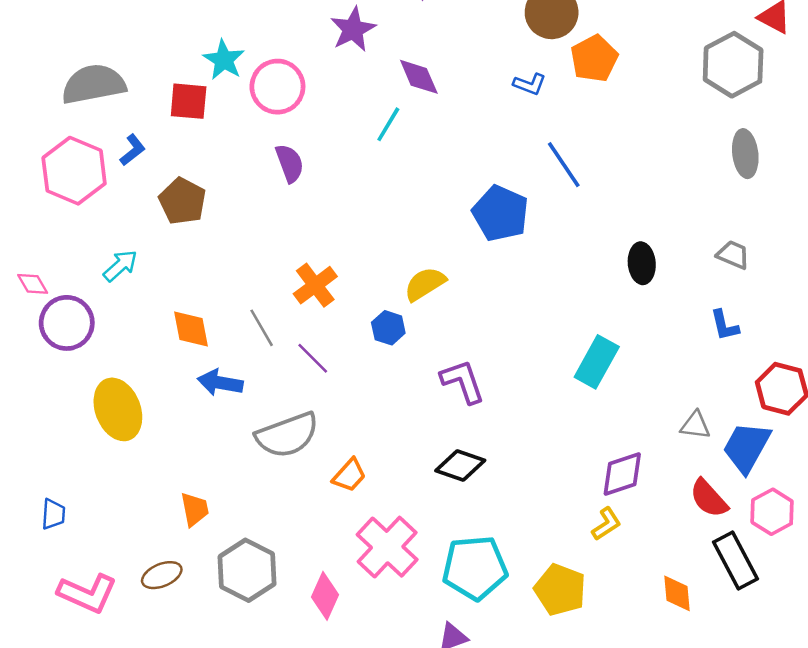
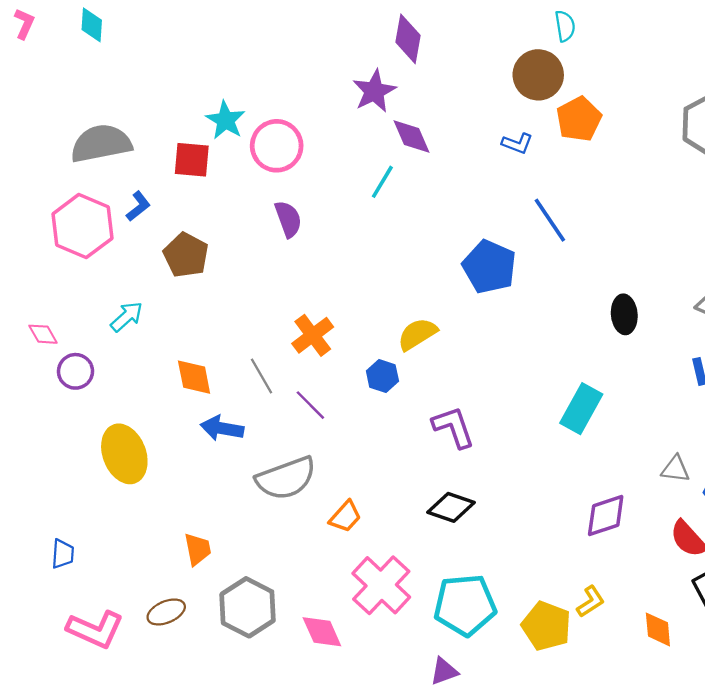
purple star: (353, 29) -> (374, 91), moved
purple circle: (67, 323) -> (76, 371), size x0.7
yellow L-shape: (606, 524) -> (591, 602), moved
pink diamond: (325, 596) -> (322, 632), turned -48

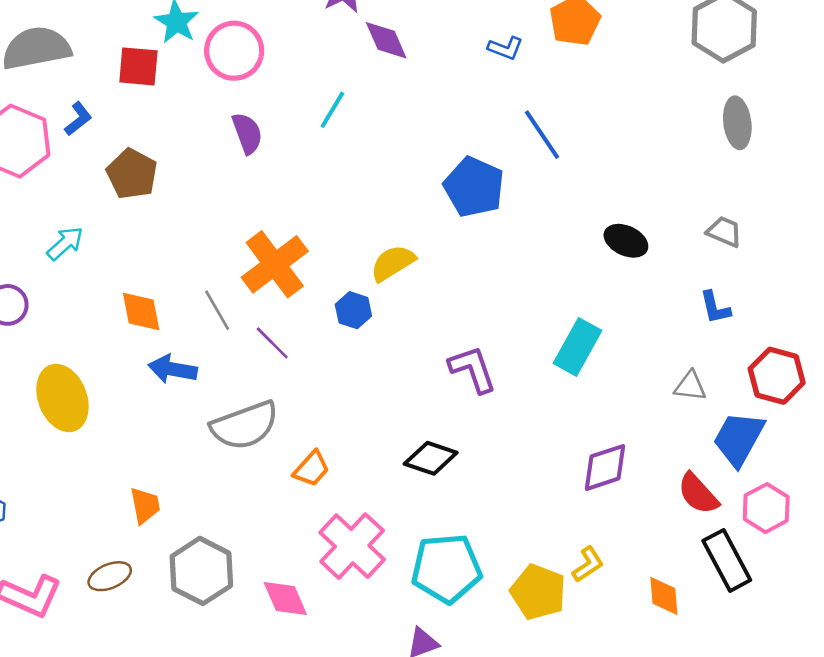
cyan line: (382, 182) -> (332, 110), moved
black ellipse: (624, 314) -> (626, 241), turned -60
orange cross: (313, 335) -> (275, 264), size x1.4
purple L-shape: (453, 427) -> (473, 369), moved
gray triangle: (675, 469) -> (690, 386), moved

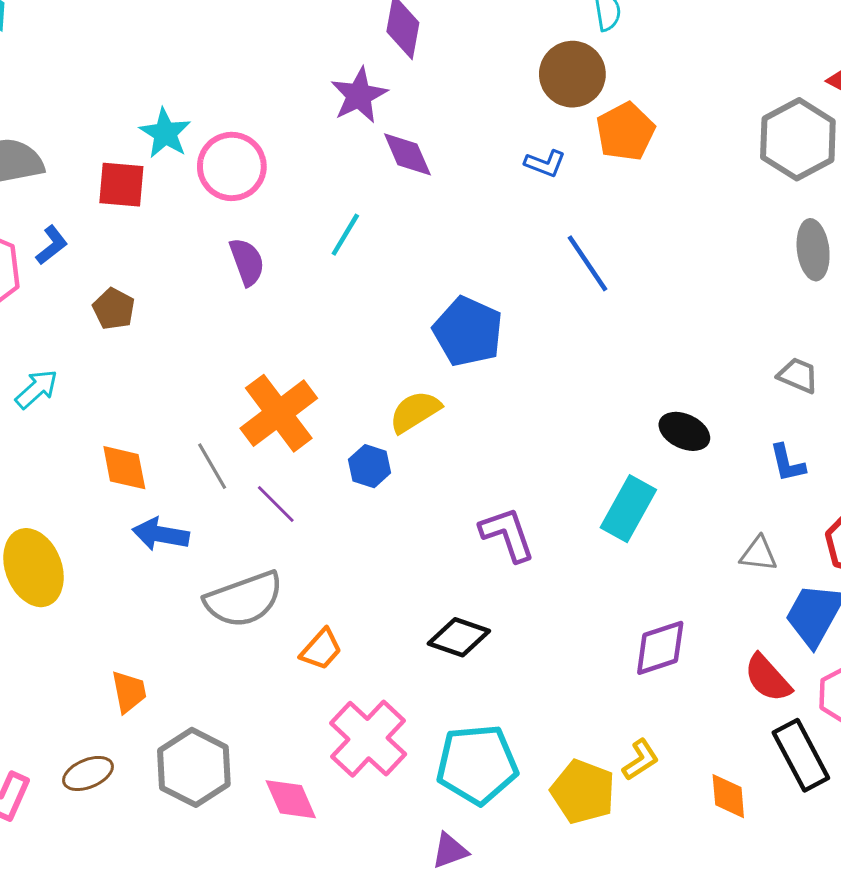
brown pentagon: (132, 174) -> (114, 309), size x0.7
blue pentagon: (474, 187) -> (468, 331), moved
black ellipse: (626, 241) -> (684, 431), moved

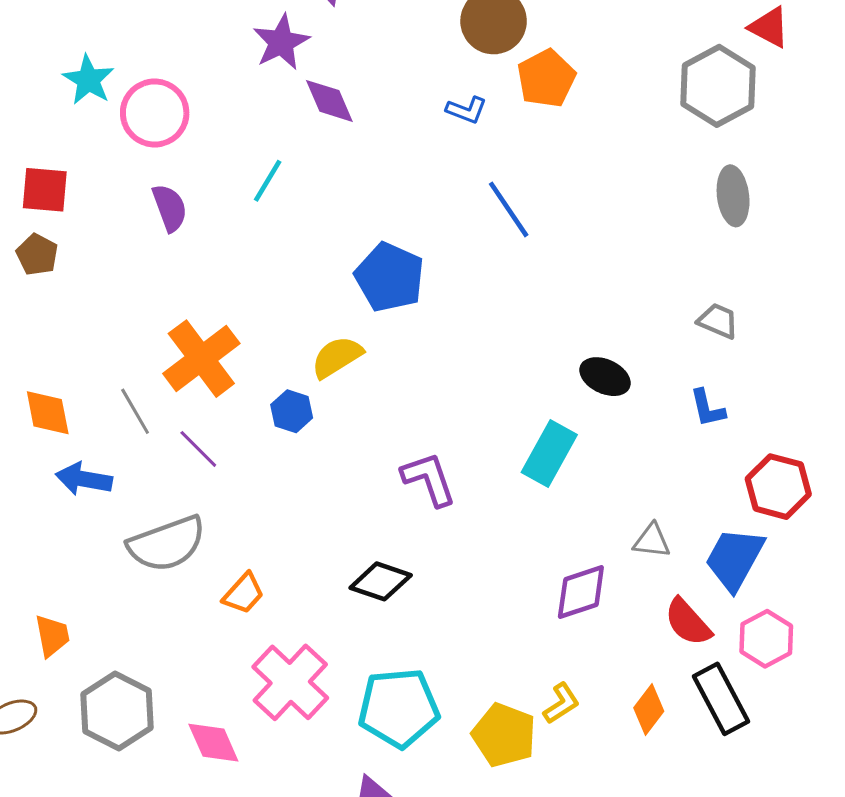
red square: (121, 185) -> (45, 190), moved
gray triangle: (759, 554) -> (652, 541), moved
orange diamond: (728, 796) -> (649, 709), moved, turned 42

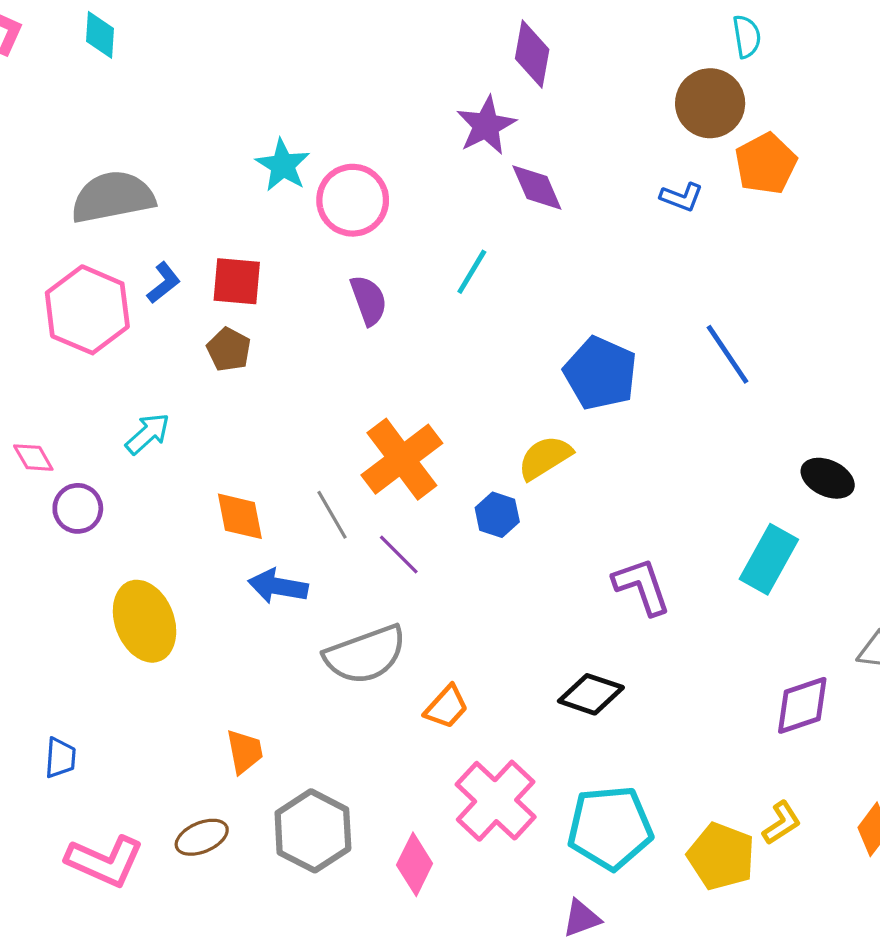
blue line: (509, 209) -> (728, 354), moved
pink diamond: (213, 743) -> (415, 864), turned 50

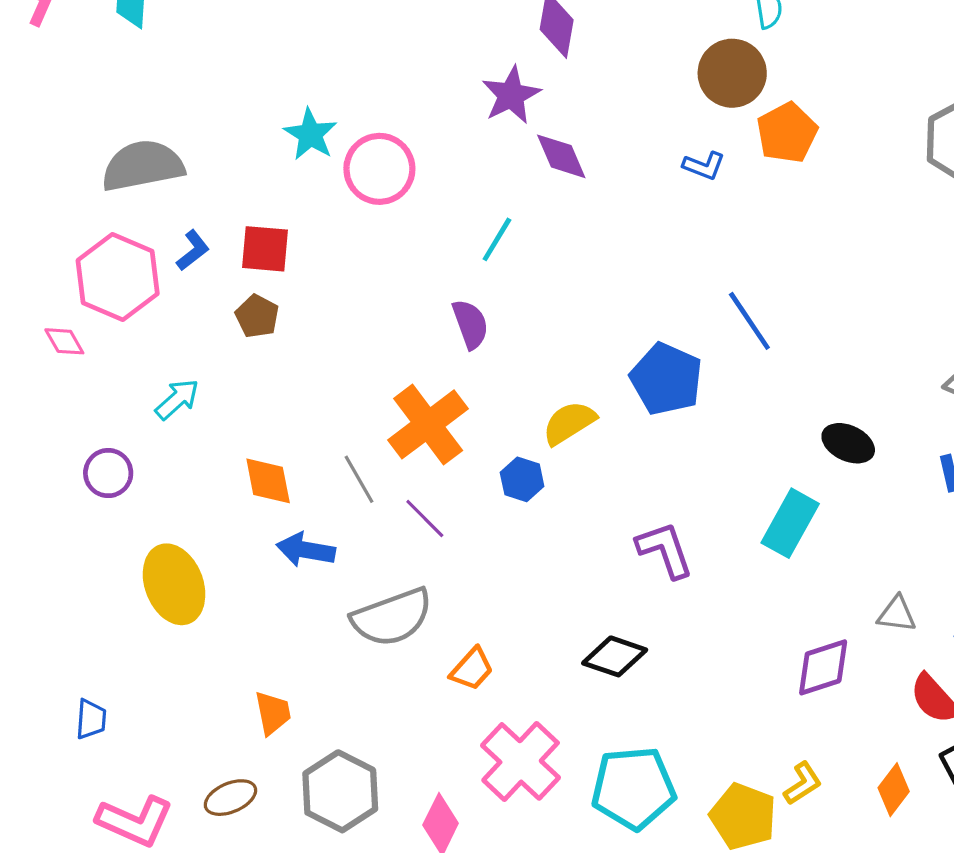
purple semicircle: (369, 300) -> (470, 324), moved
blue pentagon: (600, 373) -> (666, 379), moved
pink diamond: (33, 458) -> (64, 341), moved

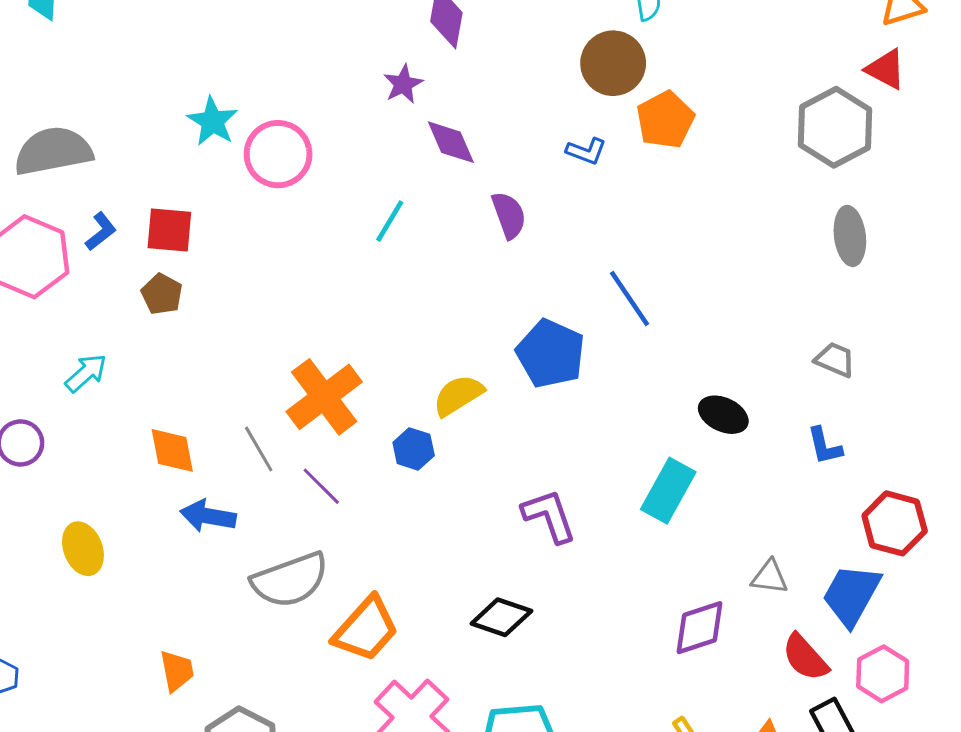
purple star: (511, 95) -> (403, 84), size x0.7
purple semicircle: (470, 324) -> (509, 215), moved
yellow ellipse: (174, 584) -> (83, 549), size x0.7
orange trapezoid: (472, 669) -> (366, 629), size x1.6

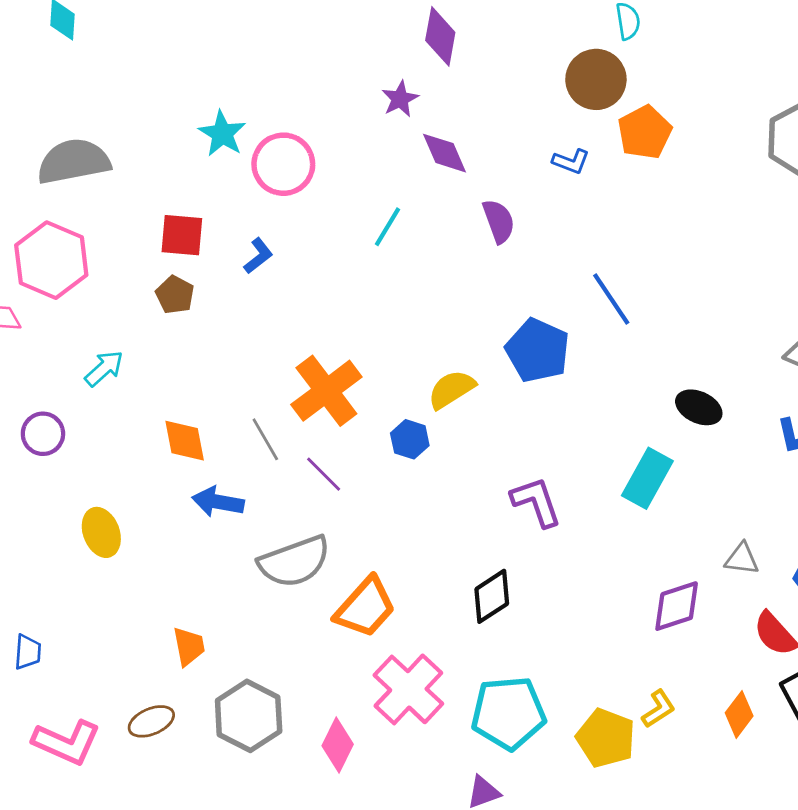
blue L-shape: (101, 232) -> (258, 256), moved
black diamond: (501, 617) -> (492, 596), turned -52

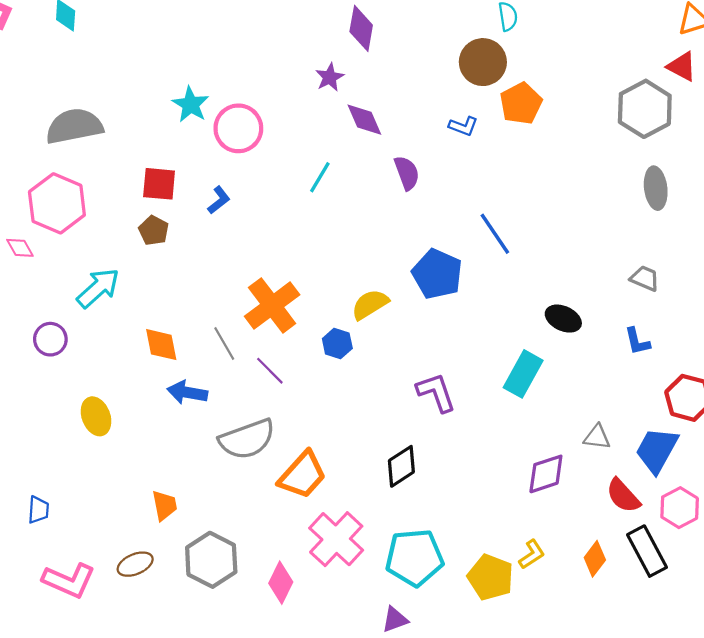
cyan arrow: (104, 368) -> (98, 288), size x1.4

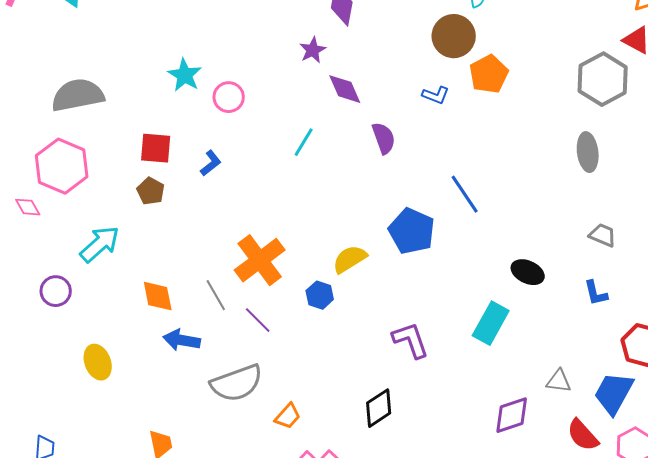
pink circle: (238, 128) -> (229, 97), size x0.7
gray ellipse: (656, 188) -> (588, 152), moved
orange trapezoid: (302, 475) -> (288, 416), size x0.6

